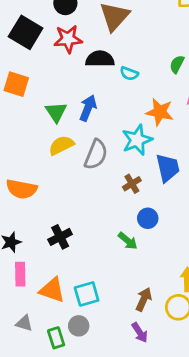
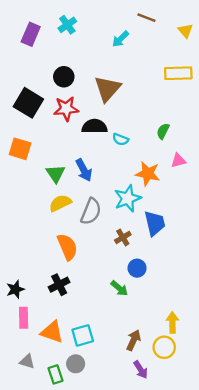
blue arrow: (88, 108) -> (84, 170), turned 130
orange semicircle: (22, 189) -> (67, 247), moved, turned -124
purple arrow: (140, 333) -> (141, 370), moved

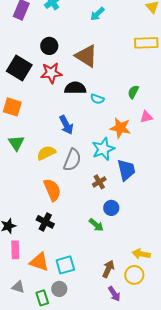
brown triangle: (107, 89) -> (86, 56), turned -40
green triangle: (56, 174) -> (16, 143), moved
black cross: (59, 285) -> (45, 222), turned -36
yellow arrow: (172, 322) -> (141, 254), turned -78

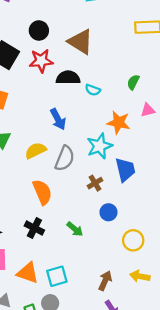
green arrow: (96, 225) -> (75, 229), moved
yellow arrow: (141, 254) -> (140, 276), moved
yellow circle: (134, 275) -> (133, 240), moved

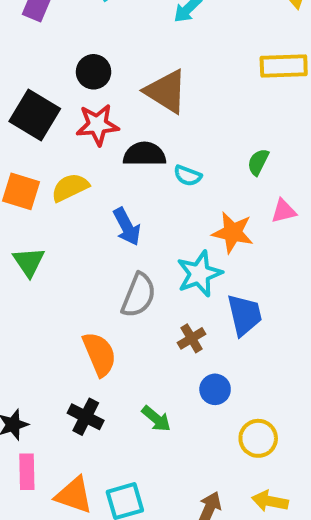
yellow semicircle: (36, 151) -> (70, 187), moved

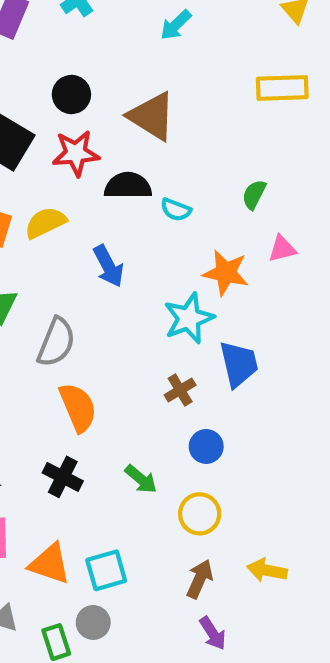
gray semicircle: (139, 295) -> (56, 342), moved
yellow circle: (258, 438) -> (200, 514), moved

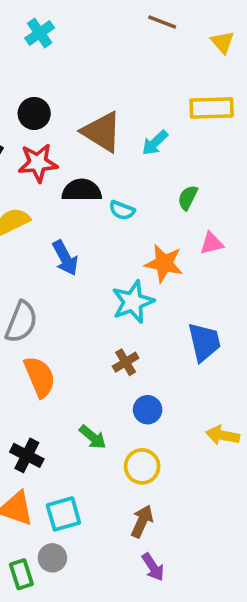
cyan arrow: (176, 25) -> (155, 143), moved
blue trapezoid: (239, 364) -> (204, 342), moved
black cross: (63, 477) -> (27, 455), moved
yellow arrow: (267, 570) -> (223, 435), moved

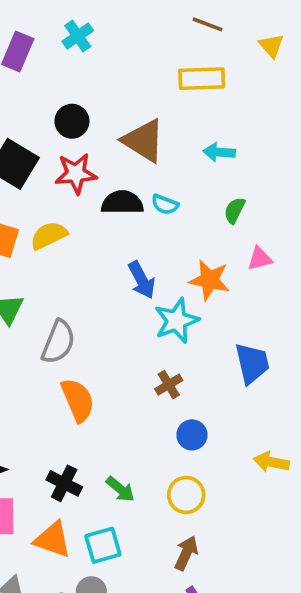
yellow rectangle: (212, 108) -> (202, 79), moved
cyan arrow: (155, 143) -> (219, 152), moved, turned 48
cyan semicircle: (122, 210) -> (165, 204), moved
blue arrow: (65, 258) -> (142, 280), moved
green arrow: (93, 437) -> (120, 489), moved

